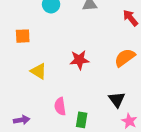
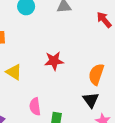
orange semicircle: (125, 58) -> (96, 74), moved, turned -35

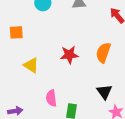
orange semicircle: (96, 74) -> (103, 53), moved

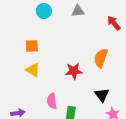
orange square: (16, 32) -> (32, 46), moved
red star: (69, 55) -> (74, 71), moved

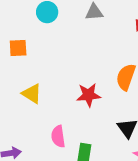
orange square: (32, 46) -> (18, 48), moved

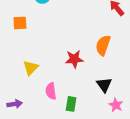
yellow triangle: (32, 94) -> (31, 68), moved, turned 42

